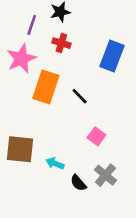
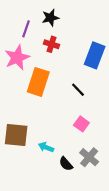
black line: (80, 96) -> (78, 90), moved

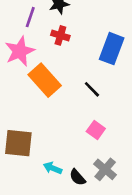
orange rectangle: (38, 82) -> (45, 80), turned -60
cyan arrow: (46, 147) -> (53, 168), moved

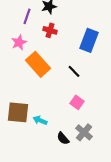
pink star: (20, 51) -> (19, 42), size x0.7
cyan arrow: (53, 168) -> (40, 120), moved

